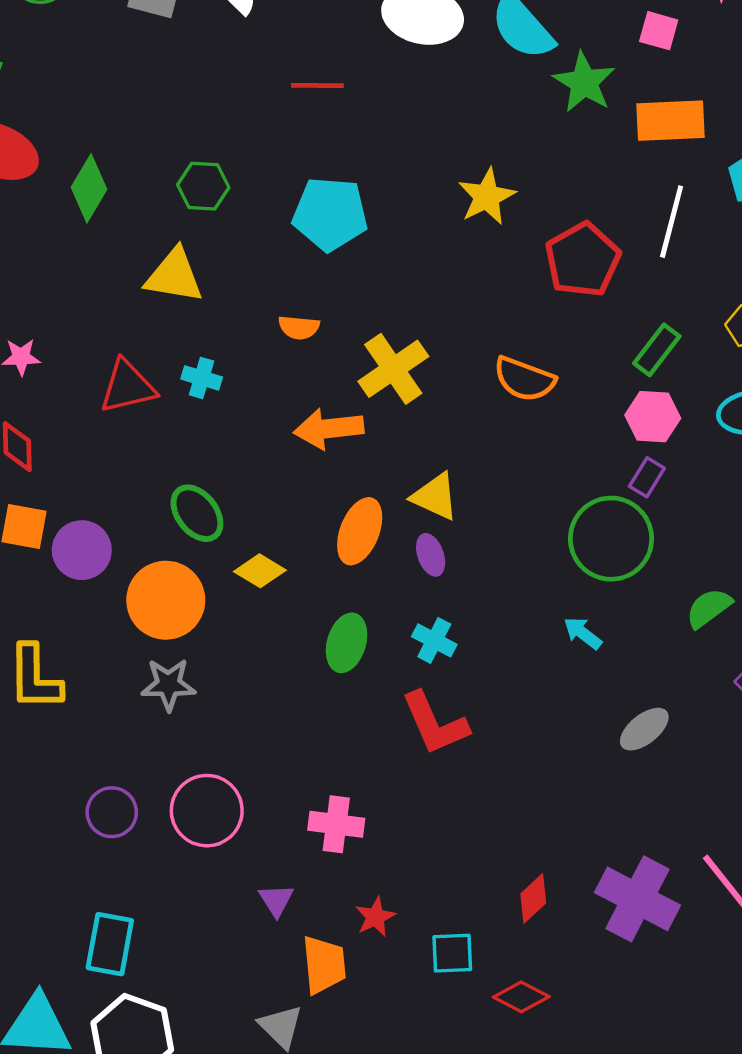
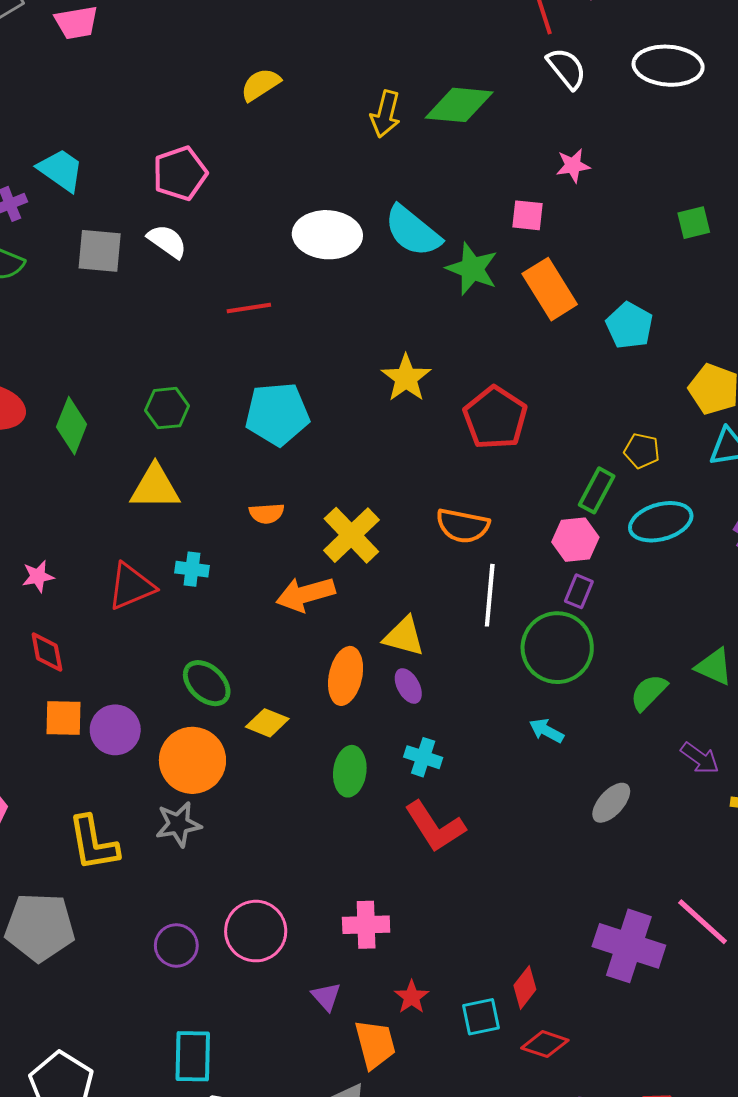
orange rectangle: (670, 121) -> (550, 289), turned 70
white line: (672, 222) -> (490, 595), moved
green rectangle: (657, 350) -> (597, 490), moved
gray star: (168, 684) -> (178, 824), moved
red diamond: (533, 898) -> (525, 987), moved

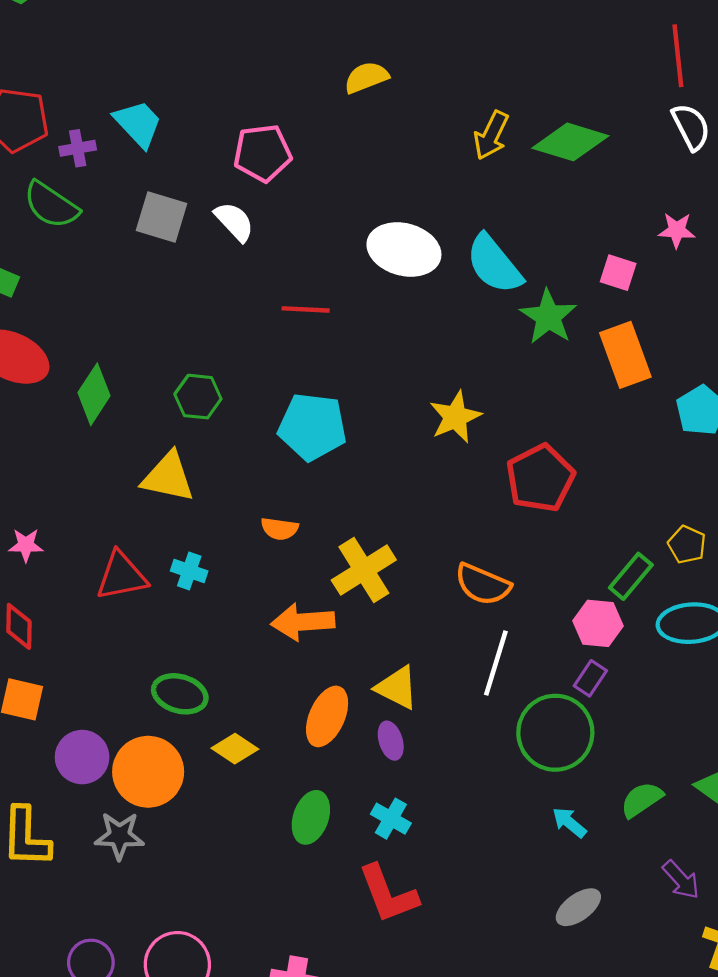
green ellipse: (207, 683) -> (180, 694), turned -39
purple circle: (115, 730) -> (82, 757), moved
cyan arrow: (546, 731) -> (569, 822), moved

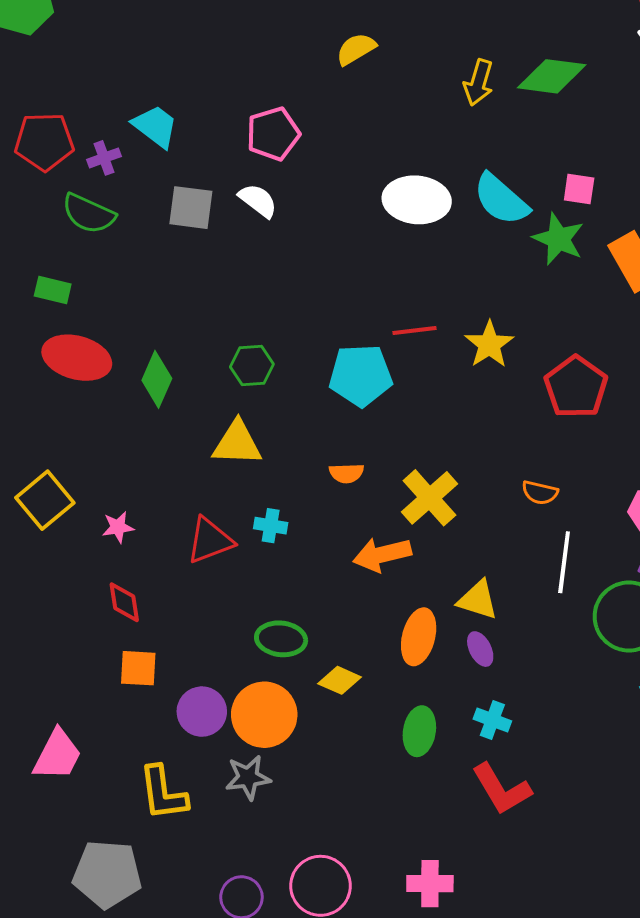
pink square: (618, 273) -> (579, 189), moved
red line: (306, 309) -> (415, 331), moved
orange semicircle: (483, 584) -> (540, 493), size x0.7

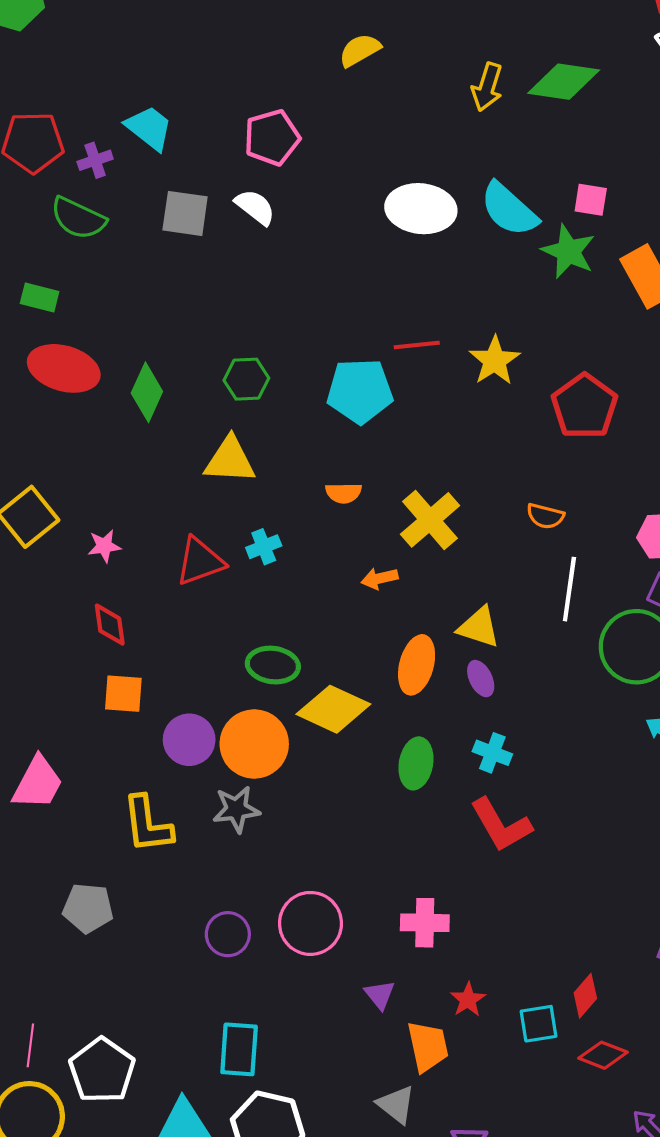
cyan cross: (271, 526) -> (264, 547), turned -32
orange arrow: (382, 555) -> (380, 578), size x0.6
yellow diamond: (340, 680) -> (333, 709), size x1.6
gray pentagon: (107, 874) -> (88, 908), size x0.7

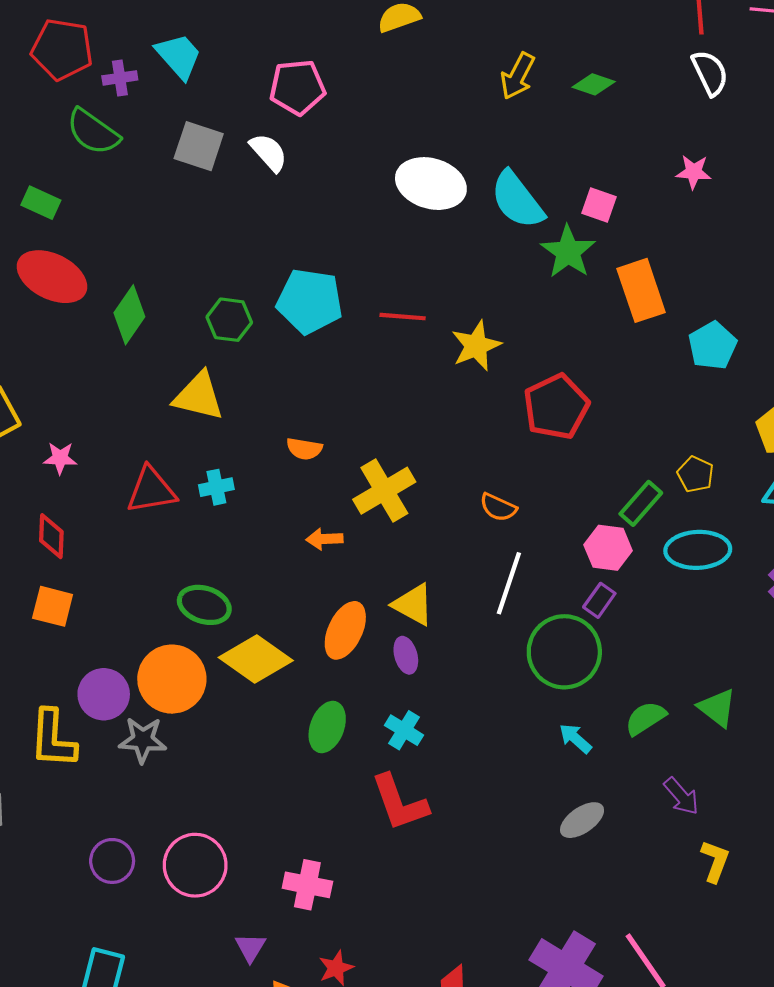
green diamond: (564, 82) -> (594, 84), size x0.6
cyan pentagon: (360, 391) -> (310, 301), moved
purple circle: (189, 740) -> (104, 694), moved

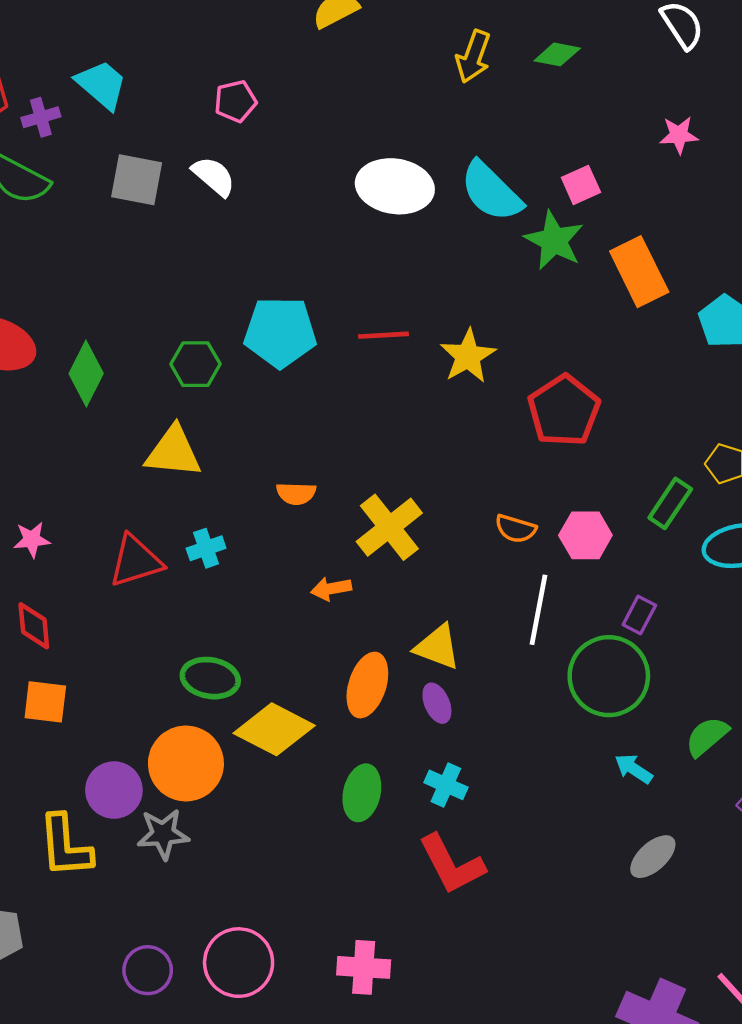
pink pentagon: (297, 87) -> (235, 101), size x0.7
pink square: (599, 205) -> (581, 185), turned -36
pink hexagon: (608, 548) -> (585, 535), moved

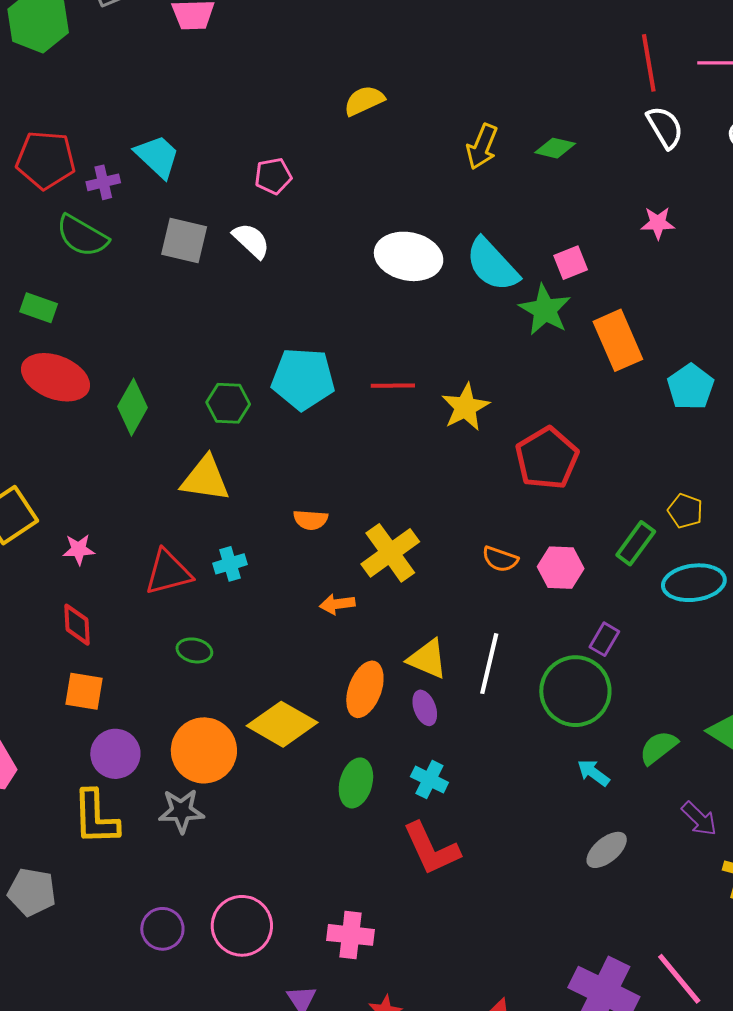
white line: (538, 610) -> (489, 664), moved
green ellipse: (210, 678) -> (194, 650), moved, size x0.7
purple circle: (114, 790) -> (115, 754), moved

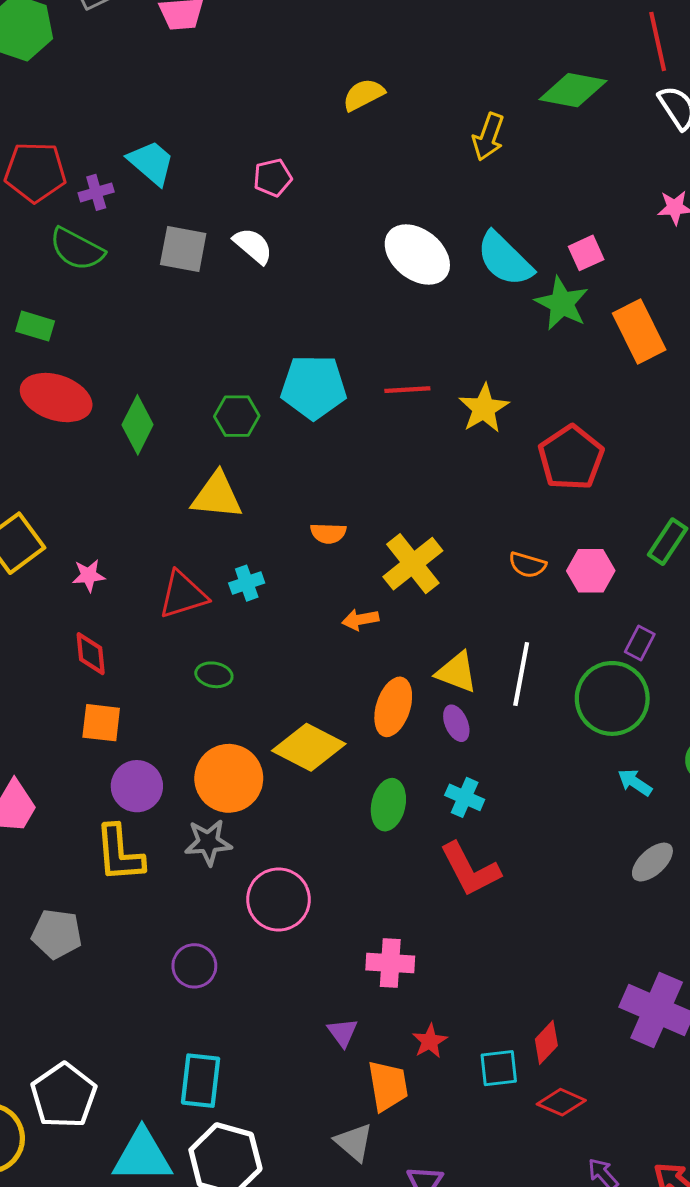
green diamond: (555, 148) -> (573, 90), moved, size x1.6
white ellipse: (409, 256) -> (417, 254), turned 30
pink circle: (242, 926) -> (278, 899), moved

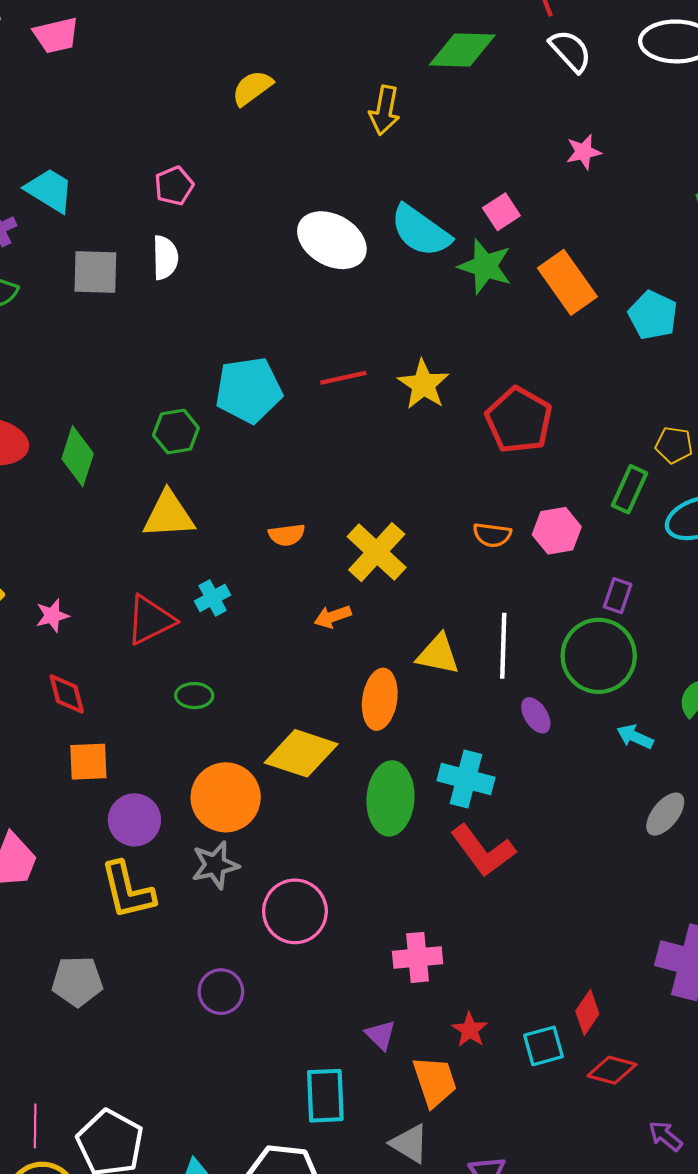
white semicircle: (253, 246) -> (165, 258), turned 57
purple ellipse: (456, 723) -> (536, 715), moved
cyan cross: (465, 797) -> (466, 779), size x1.4
green ellipse: (388, 805) -> (390, 798), size x1.4
cyan rectangle: (201, 1081) -> (325, 1096), moved

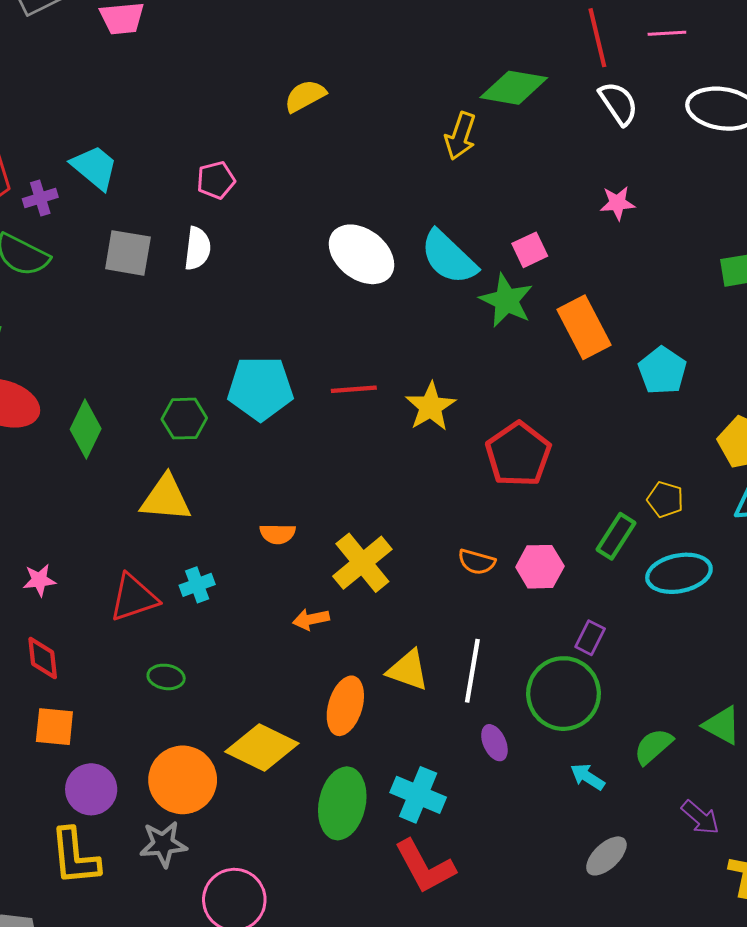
yellow arrow: (385, 110) -> (460, 136), moved

